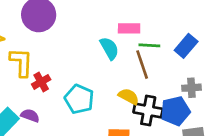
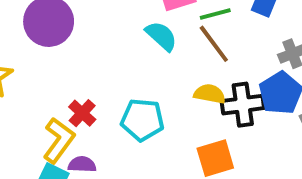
yellow L-shape: (21, 62) -> (59, 140), moved, turned 52

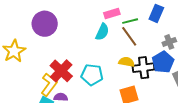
cyan semicircle: (161, 36) -> (102, 32), turned 72
red cross: (82, 113) -> (61, 71), size x1.6

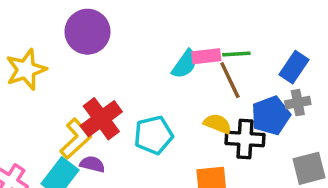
pink rectangle: (112, 13) -> (206, 56), moved
blue rectangle: (156, 13) -> (294, 67), moved
blue pentagon: (163, 62) -> (271, 116), moved
cyan pentagon: (92, 75) -> (154, 135), turned -30

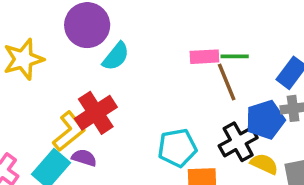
cyan semicircle: (185, 64) -> (116, 56), moved
yellow semicircle: (217, 124) -> (264, 164), moved
cyan pentagon: (154, 135) -> (177, 148), moved
black cross: (245, 139) -> (238, 142), turned -36

